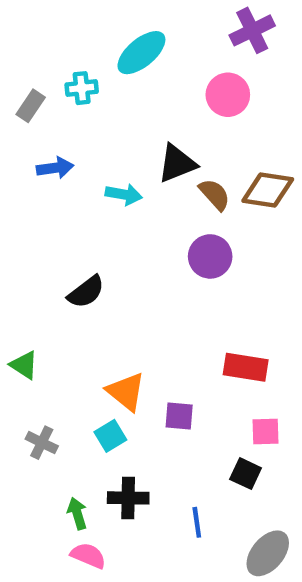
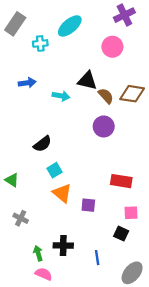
gray rectangle: (31, 106) -> (15, 24), moved, size x1.5
black triangle: (177, 163) -> (87, 81), turned 35
cyan square: (110, 436) -> (54, 170), moved

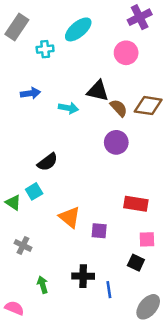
cyan square: (54, 170) -> (34, 191), moved
black cross: (63, 246) -> (83, 276), moved
pink semicircle: (44, 274) -> (14, 308), moved

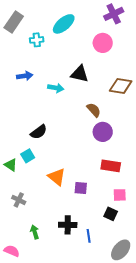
brown semicircle: (119, 108) -> (94, 110), moved
purple circle: (116, 142) -> (103, 132), moved

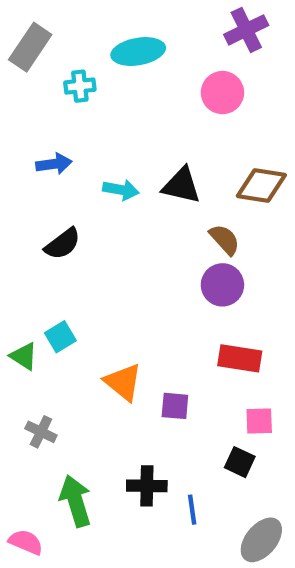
cyan ellipse: (64, 24) -> (138, 52), turned 30
black triangle: (80, 74) -> (181, 185), moved
brown semicircle: (94, 110) -> (225, 240), moved
black semicircle: (39, 132) -> (63, 244), moved
green arrow: (35, 232) -> (76, 501), size x1.6

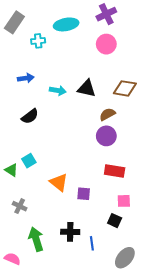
purple cross: (246, 30) -> (106, 14), moved
brown semicircle: (225, 240) -> (107, 114), turned -77

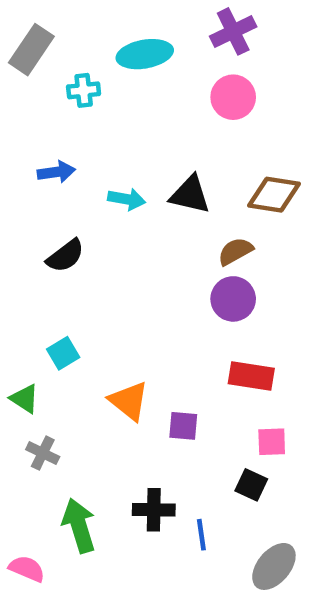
green triangle: (11, 170) -> (25, 399), moved

